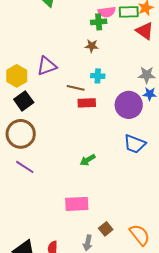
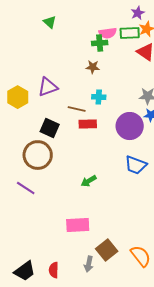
black square: (24, 101) -> (50, 128), moved, turned -30
brown circle: (21, 134) -> (38, 155), moved
brown square: (106, 229) -> (107, 250), size x1.5

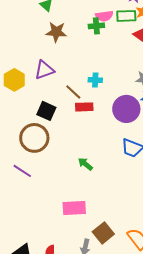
brown star: (93, 67) -> (56, 32), moved, size x1.5
brown line: (77, 109) -> (73, 92), turned 30
green arrow: (89, 181) -> (85, 164), turned 70

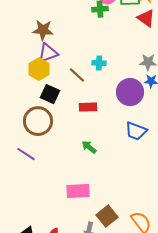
brown star: (56, 32) -> (43, 30), moved
yellow hexagon: (14, 80) -> (39, 69), moved
red rectangle: (84, 107) -> (88, 107), moved

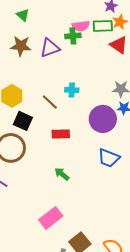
brown star: (43, 30) -> (21, 46), moved
purple triangle: (48, 53) -> (50, 48), moved
pink rectangle: (78, 191) -> (51, 218), turned -35

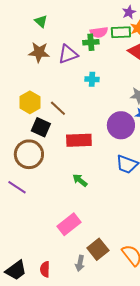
cyan cross: (72, 90) -> (92, 79), moved
brown line: (50, 102) -> (58, 108), moved
red rectangle: (61, 134) -> (79, 140), size x1.4

